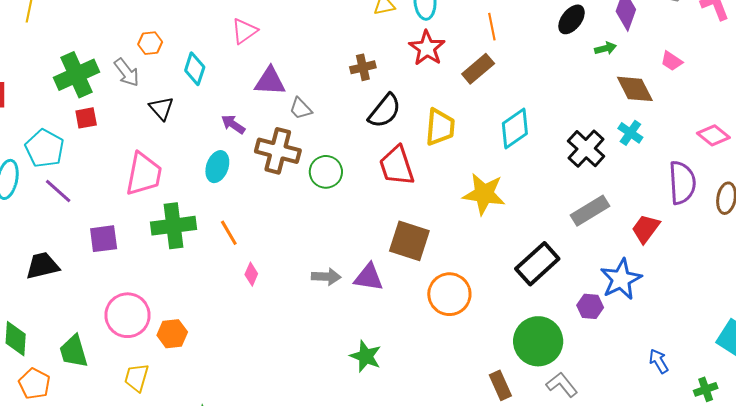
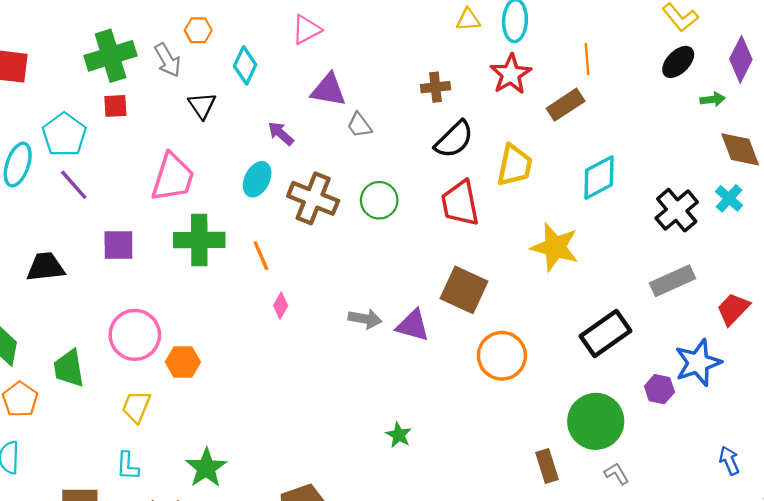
brown cross: (278, 151) -> (313, 198), moved
green star: (366, 356) -> (399, 435), moved, size x0.7
gray L-shape: (562, 385) -> (617, 474), size x0.7

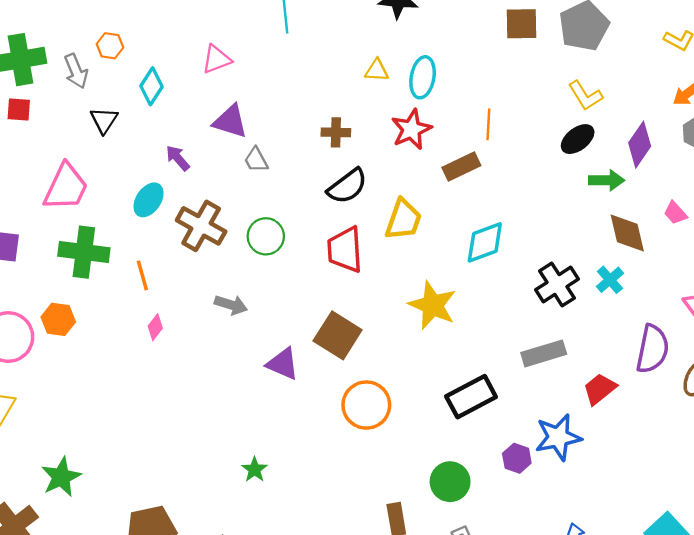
green arrow: (713, 99) -> (607, 180), size x1.4
gray arrow: (365, 319) -> (231, 305), moved
orange hexagon: (183, 362) -> (58, 319), moved
green circle: (596, 421) -> (450, 482), size x0.7

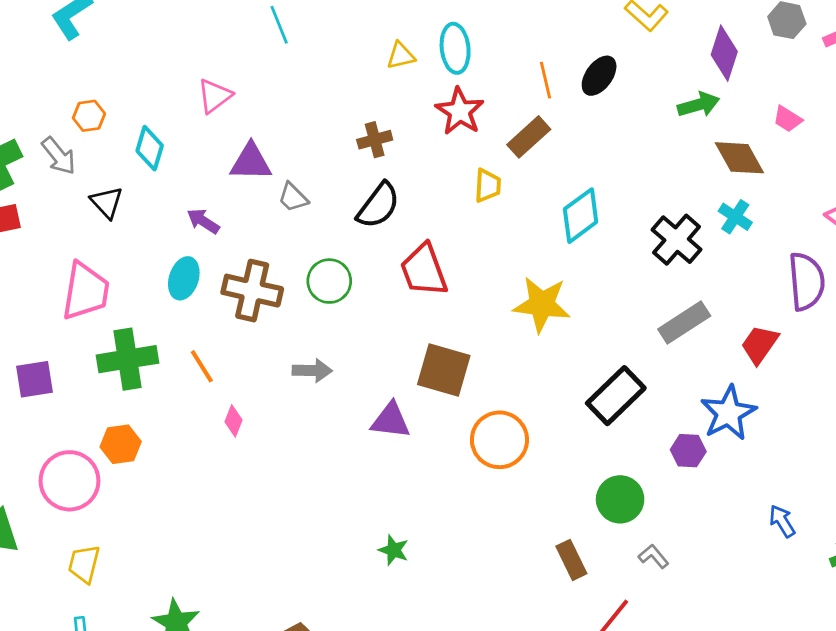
black ellipse: (578, 139) -> (599, 76), moved
black semicircle: (347, 186) -> (378, 206), moved
yellow trapezoid: (403, 220) -> (488, 185), moved, size x0.7

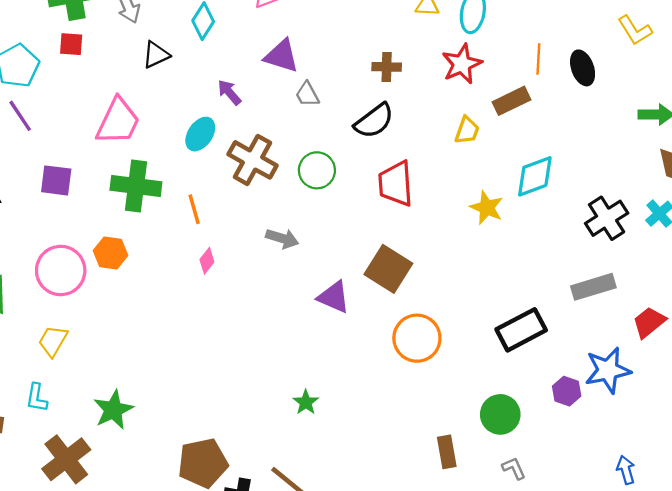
black ellipse: (599, 76) -> (583, 68), turned -72
black triangle: (107, 202) -> (156, 55), turned 32
yellow star: (542, 304) -> (487, 208), moved, size x0.7

